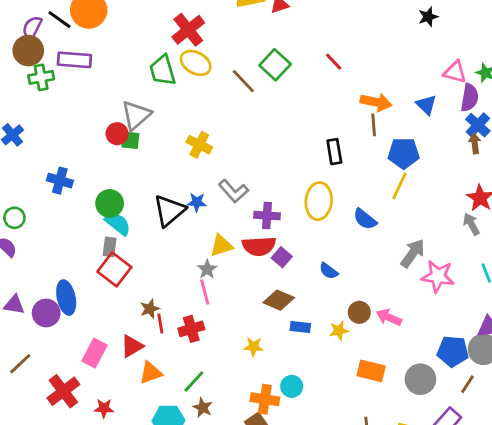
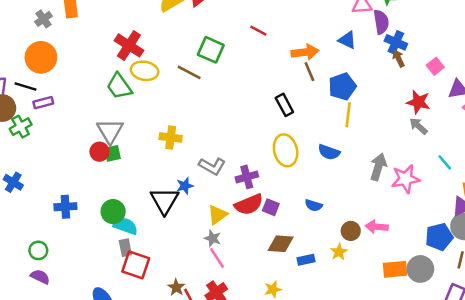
black line: (60, 20) -> (25, 86), moved
purple rectangle: (74, 60) -> (43, 103), size x0.7
orange rectangle: (371, 371) -> (395, 269), moved

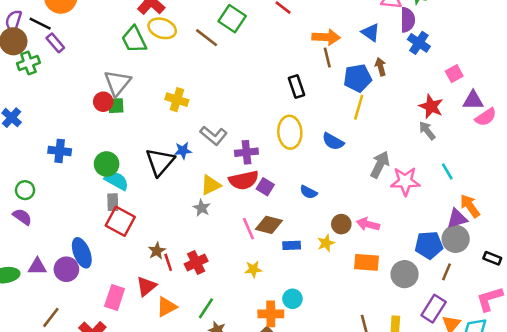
brown arrow: (398, 58) -> (381, 67), moved
purple rectangle: (43, 103) -> (55, 43), turned 54
pink line: (217, 258) -> (248, 229), moved
orange rectangle: (395, 269) -> (366, 262), moved

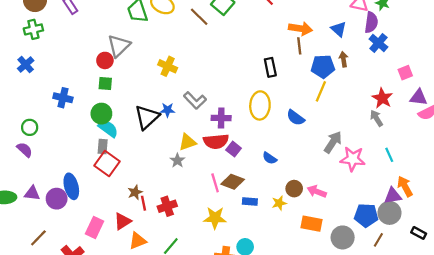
green cross: (28, 63) -> (33, 29), moved
green square: (116, 106) -> (105, 83), moved
yellow star: (253, 269) -> (215, 218), size x1.5

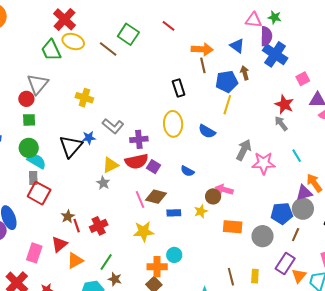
blue cross: (378, 43) -> (275, 54), size x1.4
pink arrow: (317, 191) -> (224, 190), moved

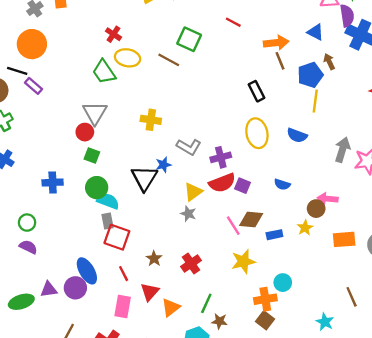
red cross: (65, 19) -> (113, 34), size x0.6
green square: (29, 120) -> (92, 156), turned 32
red line: (77, 226) -> (124, 274), moved

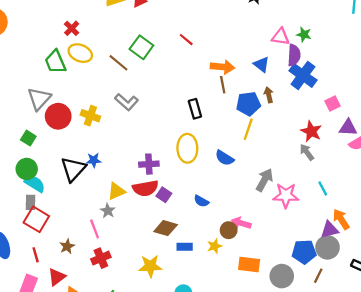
red circle: (85, 132) -> (58, 116), moved, size x1.5
gray L-shape: (189, 147) -> (127, 102), moved
pink line: (233, 226) -> (95, 229), moved

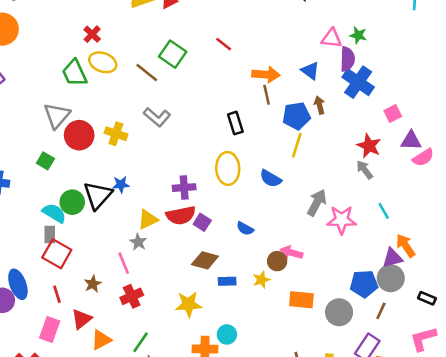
green circle: (27, 169) -> (72, 202), moved

